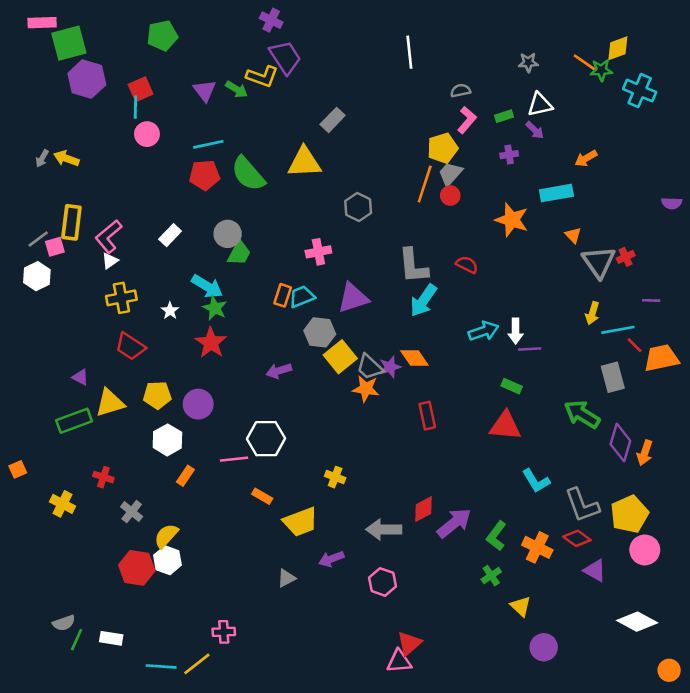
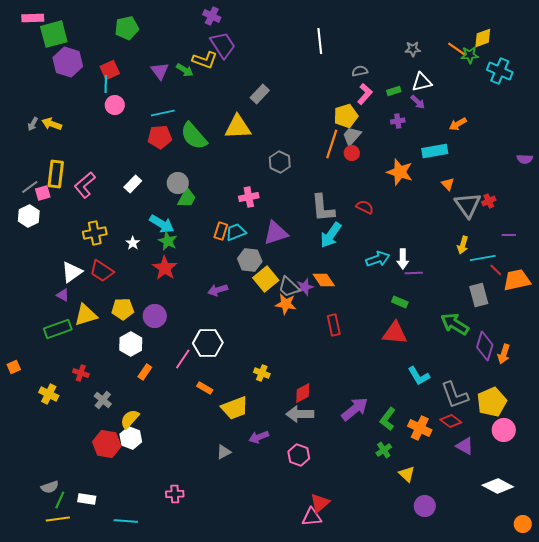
white triangle: (110, 261) -> (72, 272), moved, size x1.6
pink line: (234, 459) -> (183, 359), turned -50
red diamond: (423, 509) -> (303, 393), moved
yellow line: (197, 664) -> (58, 519), moved, turned 30

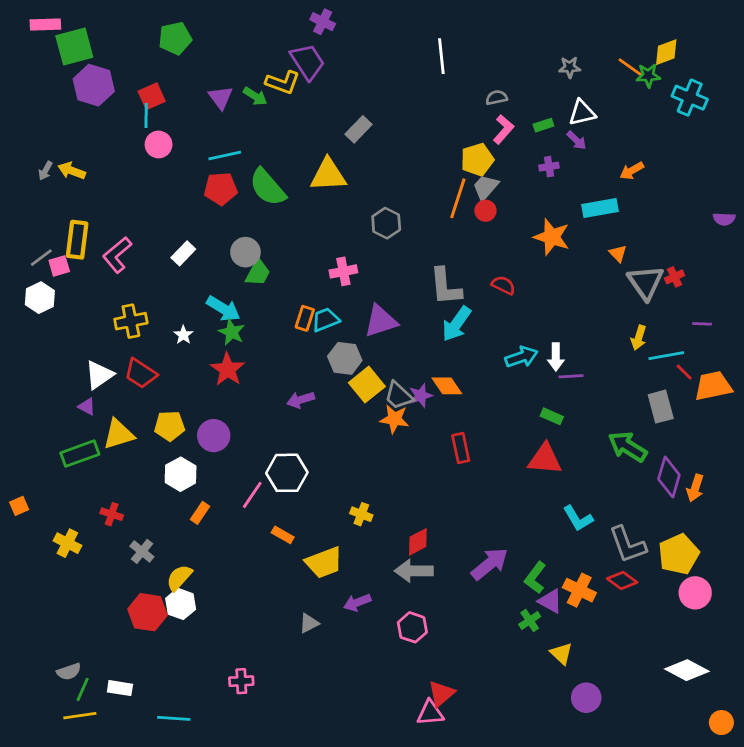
purple cross: (212, 16) -> (323, 22), moved
purple triangle: (465, 446) -> (550, 601), moved

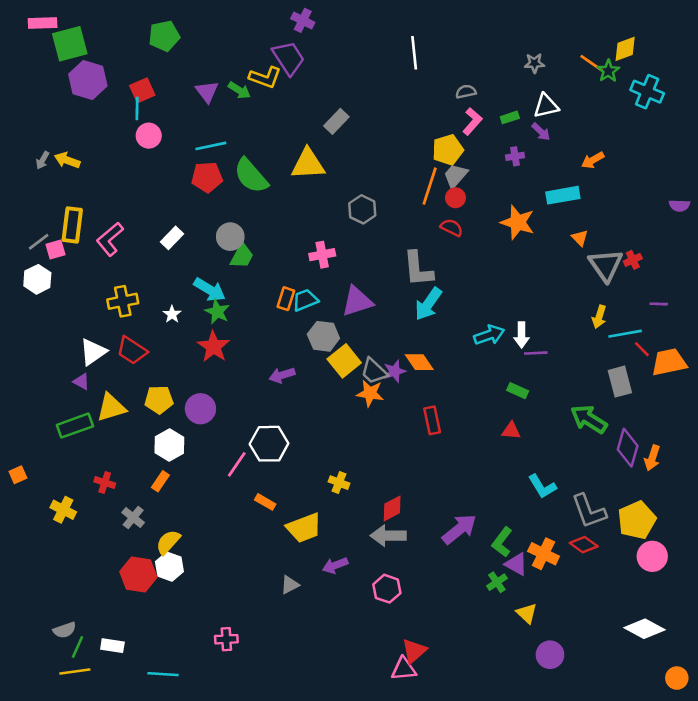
green star: (648, 76) -> (608, 71), turned -30
red semicircle: (503, 285) -> (452, 228), moved
red triangle: (545, 459) -> (511, 431), size x0.6
orange rectangle: (200, 513) -> (160, 481), moved

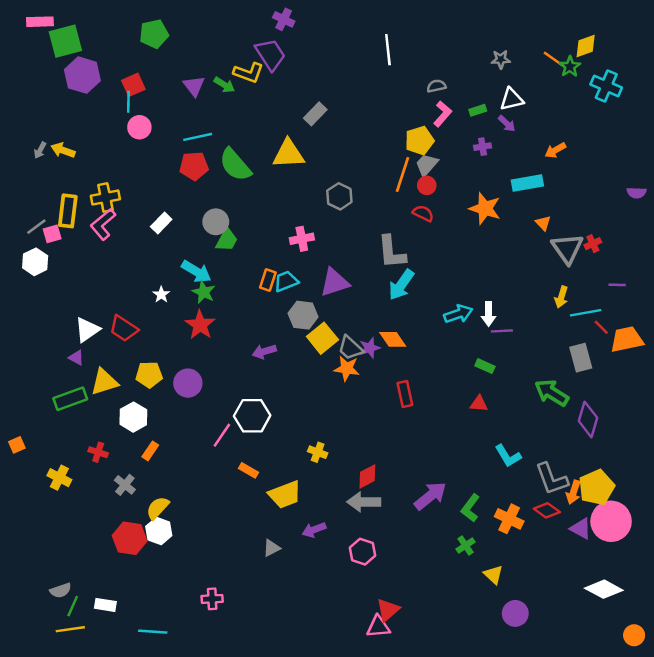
yellow cross: (123, 301) -> (105, 198), moved
white hexagon: (169, 445) -> (133, 417), moved
orange arrow: (652, 458) -> (573, 492), moved
pink circle: (652, 556) -> (611, 521), size x1.4
purple triangle: (516, 564) -> (581, 529), moved

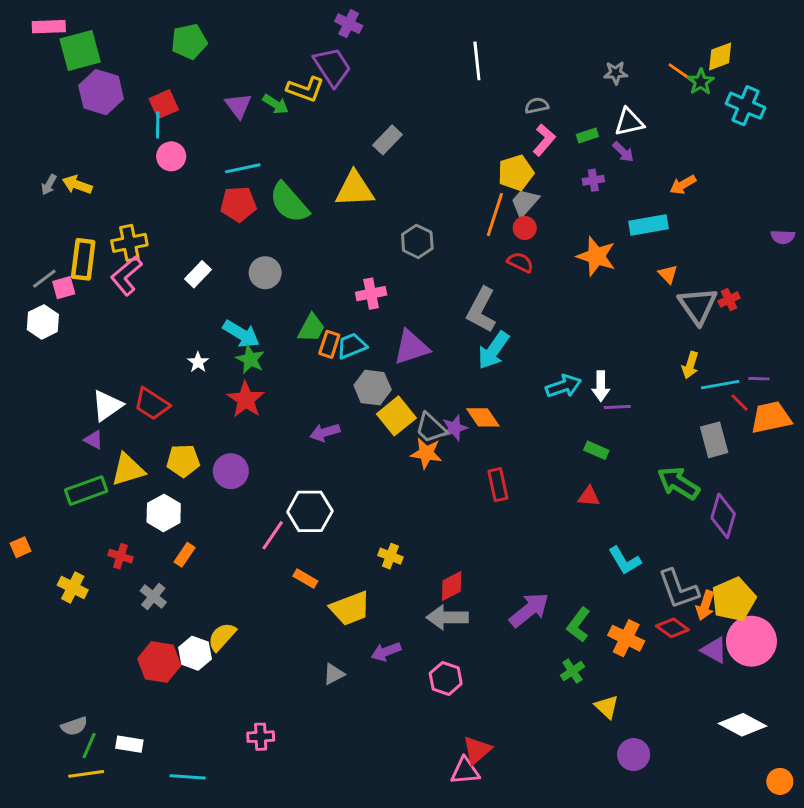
green trapezoid: (227, 240) -> (311, 328), moved
gray L-shape: (392, 252) -> (481, 310), turned 33
purple line: (617, 285) -> (759, 379), moved
yellow semicircle: (158, 508) -> (222, 637), moved

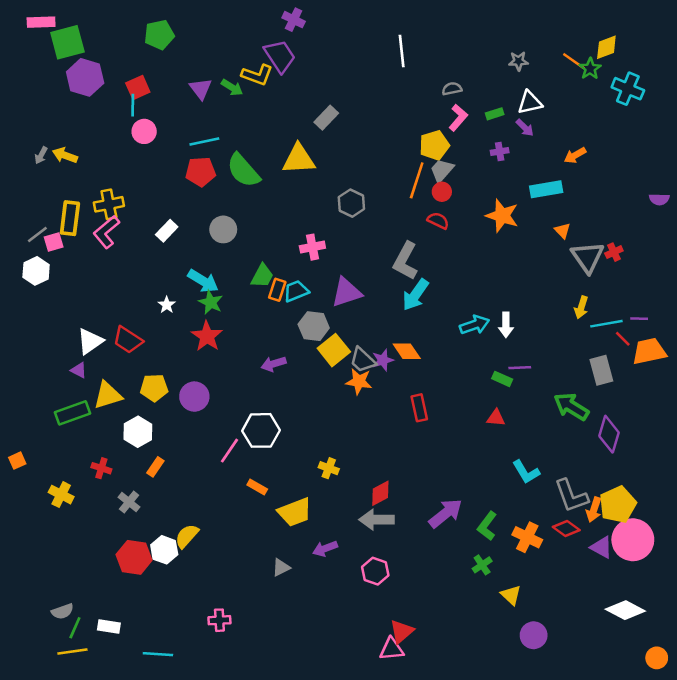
purple line: (617, 407) -> (520, 368), moved

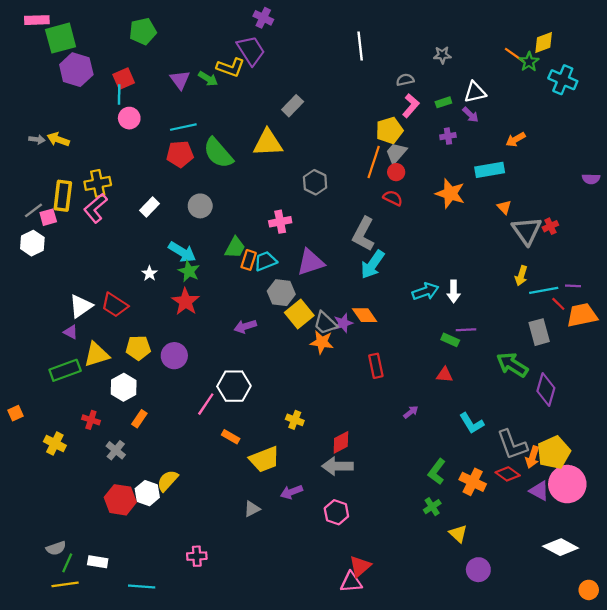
gray star: (518, 61) -> (442, 55), moved
gray arrow: (41, 155) -> (37, 139), turned -112
purple arrow: (446, 513) -> (411, 412), moved, size x0.5

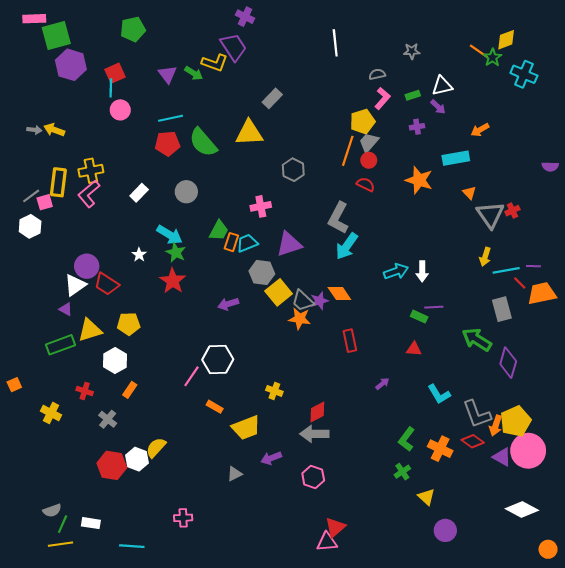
purple circle: (174, 356) -> (87, 266), moved

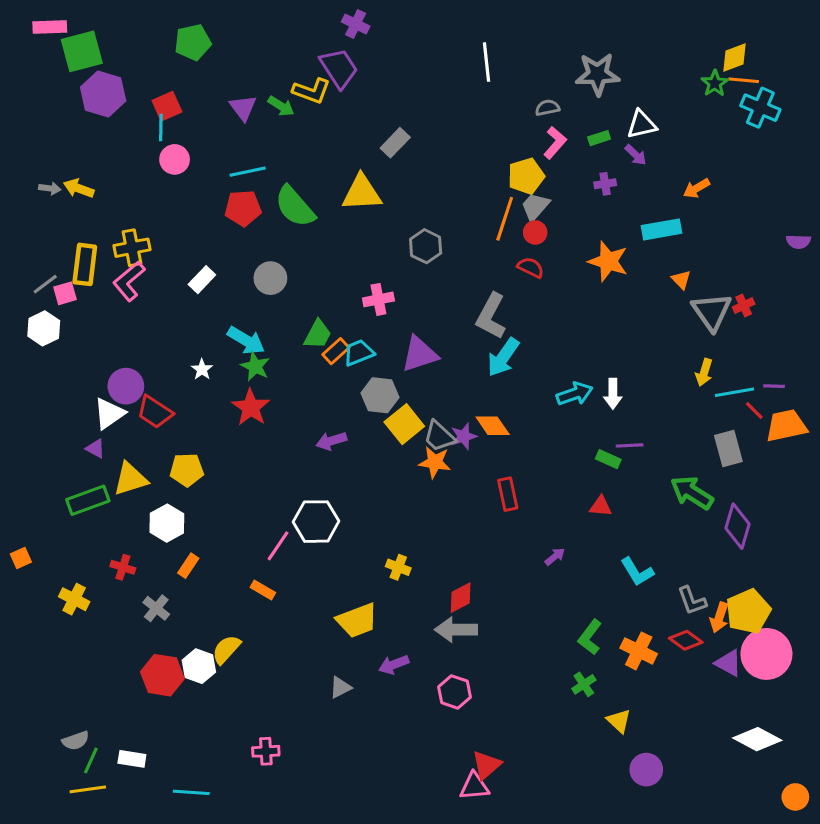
gray star: (412, 51) -> (598, 74), size x1.8
orange line: (479, 51) -> (744, 80), moved, turned -30
orange rectangle: (231, 242) -> (336, 351), turned 30
orange rectangle: (215, 407) -> (263, 590), moved
gray L-shape: (477, 414) -> (692, 601), size x0.7

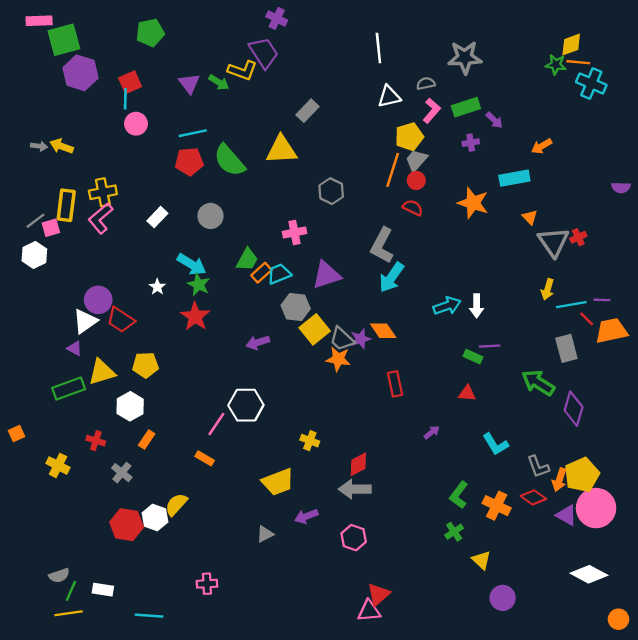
green star: (715, 83) -> (556, 65), turned -30
white triangle: (642, 124) -> (389, 96), moved
green rectangle: (599, 138) -> (466, 107), size x1.6

